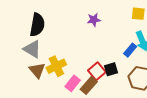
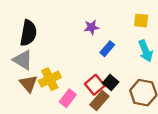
blue rectangle: (130, 50) -> (107, 49), moved
black square: (111, 69) -> (111, 82), turned -32
brown rectangle: (89, 85) -> (99, 101), moved

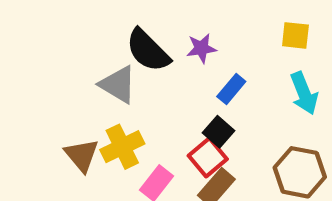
black semicircle: (28, 33) -> (148, 50), moved, turned 125
gray triangle: (23, 60) -> (118, 85), moved
black square: (111, 82) -> (218, 132), moved

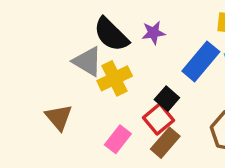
blue rectangle: (231, 89) -> (201, 61), moved, size x1.6
yellow cross: (122, 147) -> (115, 78), moved

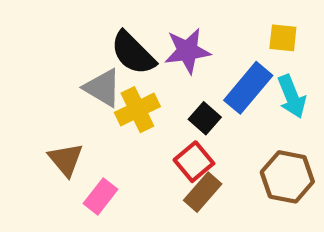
purple star: (153, 33) -> (187, 51), size x1.5
black square: (167, 99) -> (205, 118), moved
pink rectangle: (118, 139) -> (100, 196), moved

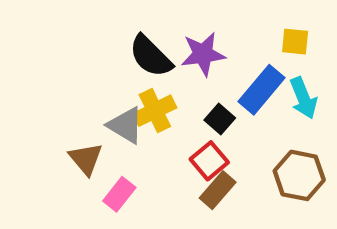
gray triangle: (103, 88) -> (126, 125), moved

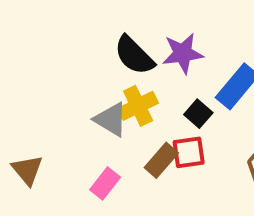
brown triangle: (86, 159) -> (27, 170), moved
red square: (209, 161) -> (189, 152), turned 32
brown rectangle: (218, 190) -> (161, 160), moved

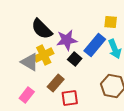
purple star: (183, 53) -> (67, 40), moved
red square: (189, 152) -> (70, 98), moved

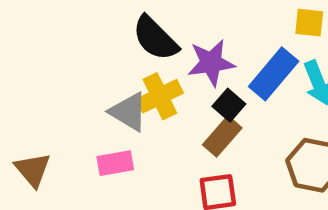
brown rectangle: (56, 83) -> (222, 136), moved
pink rectangle: (27, 95) -> (115, 163), moved, turned 42

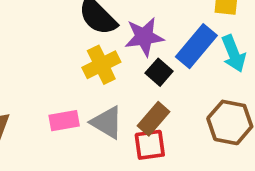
gray triangle: (129, 112) -> (107, 122), moved
brown rectangle: (222, 136) -> (153, 119), moved

